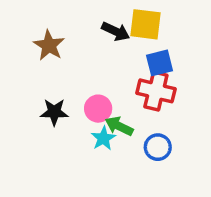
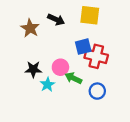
black arrow: (116, 31) -> (56, 20), moved
blue square: (159, 63) -> (83, 47), moved
cyan star: (103, 138) -> (47, 85), moved

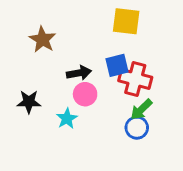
black arrow: (56, 20) -> (79, 73), moved, turned -35
black star: (33, 69) -> (29, 102), moved
green arrow: (73, 78) -> (141, 109), moved, turned -70

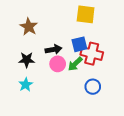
black star: (29, 102) -> (27, 60), moved
green arrow: (141, 109) -> (75, 64), moved
cyan star: (67, 119) -> (26, 85), moved

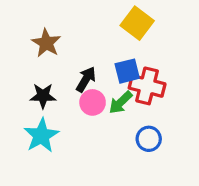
yellow square: (86, 14) -> (137, 23), turned 30
black arrow: (54, 49) -> (86, 79), turned -49
cyan star: (26, 85) -> (41, 135), size x1.5

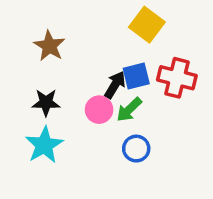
black arrow: (86, 79) -> (115, 85), moved
red cross: (147, 86) -> (177, 78), moved
blue circle: (149, 139) -> (136, 149), moved

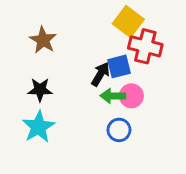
red cross: (177, 78) -> (145, 46), moved
pink circle: (99, 110) -> (131, 96), moved
green arrow: (129, 110) -> (113, 96), turned 45

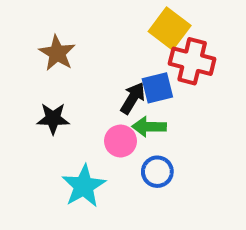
pink circle: (131, 96) -> (121, 141), moved
cyan star: (38, 127) -> (84, 186), moved

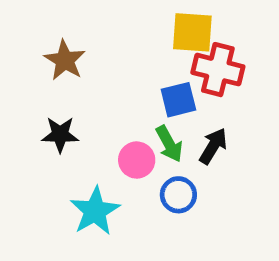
yellow square: (170, 29) -> (192, 32), turned -33
black arrow: (133, 98) -> (213, 146), moved
green arrow: (149, 127) -> (169, 144), turned -120

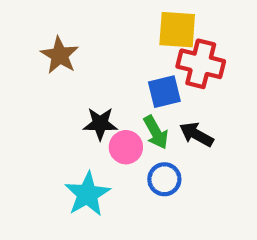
black star: (60, 134) -> (100, 124), moved
black arrow: (213, 146) -> (196, 134), turned -92

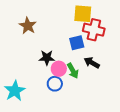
green arrow: (156, 132) -> (73, 71), moved
blue circle: (164, 179) -> (55, 84), moved
cyan star: (87, 194) -> (15, 91), moved

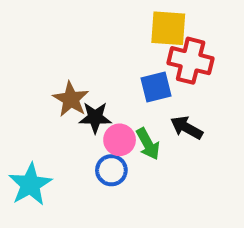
brown star: (28, 26) -> (71, 99), moved

